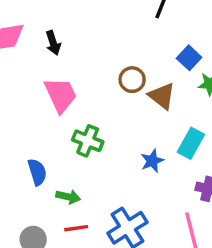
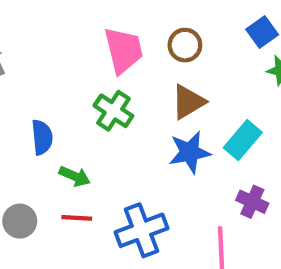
pink trapezoid: (61, 95) -> (123, 50), moved
brown triangle: (162, 96) -> (188, 102), moved, turned 40
blue star: (152, 161) -> (190, 152), size x1.4

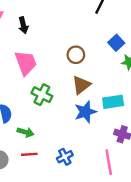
pink trapezoid: (123, 50) -> (26, 63), moved
cyan rectangle: (243, 140) -> (113, 102), turned 48
blue cross: (141, 230) -> (65, 157), size x0.6

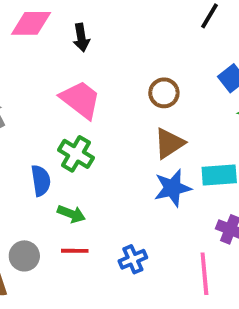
pink trapezoid: (26, 63) -> (80, 100), turned -36
green cross: (42, 95) -> (76, 154), moved

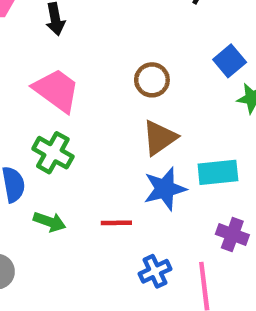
red line: (75, 251) -> (116, 223), moved
blue cross: (133, 259) -> (155, 271), moved

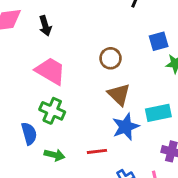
blue square: (230, 61) -> (159, 41), turned 30
brown triangle: (160, 138) -> (119, 95), turned -35

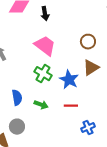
brown triangle: (119, 95) -> (91, 68), turned 36
blue star: (126, 127) -> (69, 80), moved, turned -30
blue semicircle: (29, 134) -> (17, 98), moved

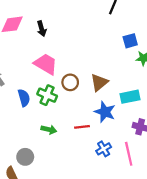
brown circle: (88, 42) -> (70, 82), moved
blue star: (69, 80) -> (105, 112), moved
blue semicircle: (17, 98) -> (24, 98), moved

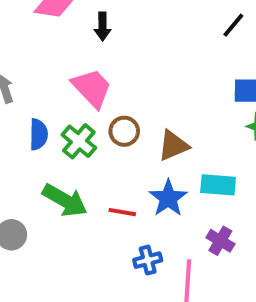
green arrow: (49, 130) -> (65, 200), size x1.6

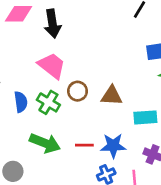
black arrow: (102, 26) -> (53, 24), size x1.5
brown triangle: (173, 146) -> (112, 96), turned 35
blue star: (168, 198) -> (113, 146), moved, turned -30

